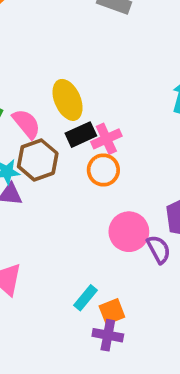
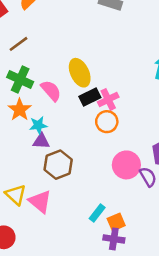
brown hexagon: (38, 160) -> (58, 165), moved

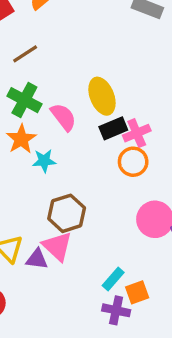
purple triangle: (41, 141) -> (37, 259), moved
pink triangle: (40, 202) -> (57, 246), moved
purple cross: (114, 239) -> (116, 310), moved

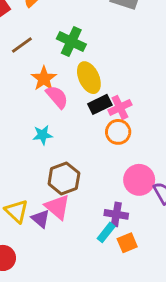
green cross: (24, 100) -> (71, 42), moved
orange star: (21, 139) -> (44, 79), moved
purple triangle: (37, 259) -> (41, 219), turned 36
purple cross: (116, 310) -> (116, 214), moved

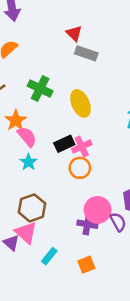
yellow ellipse: (89, 78) -> (81, 103), moved
cyan star: (43, 135) -> (28, 162), moved, turned -30
purple cross: (116, 214) -> (87, 224), moved
cyan rectangle: (106, 232) -> (49, 256), moved

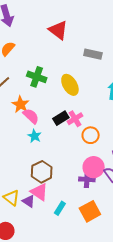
red triangle: (74, 33) -> (58, 30), size x1.5
gray rectangle: (86, 53) -> (93, 54), moved
orange circle: (80, 168) -> (91, 135), moved
orange square: (86, 265) -> (90, 211), size x1.5

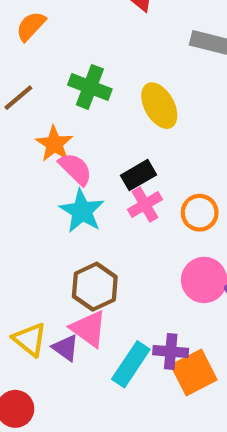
pink cross: (75, 119) -> (145, 204), moved
cyan star: (35, 136) -> (82, 211), size x1.5
purple cross: (87, 179) -> (171, 352), moved
cyan rectangle: (60, 208) -> (131, 364), size x1.5

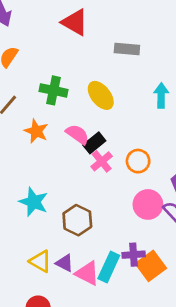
pink semicircle: (75, 169) -> (77, 134), moved
cyan star: (82, 211) -> (34, 202), moved
pink triangle: (89, 329) -> (87, 273), moved

